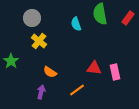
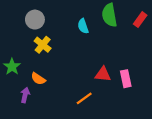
orange semicircle: (50, 72) -> (38, 79), moved
purple arrow: (41, 92) -> (25, 95), moved

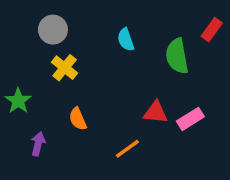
green semicircle: (109, 15) -> (177, 56), moved
orange semicircle: (38, 79) -> (78, 119), moved, turned 32
pink rectangle: (126, 79) -> (190, 119), turned 70

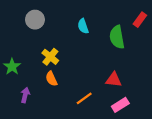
yellow cross: (65, 68) -> (50, 57), moved
red triangle: (156, 112) -> (114, 80), moved
pink rectangle: (190, 119) -> (120, 105), moved

